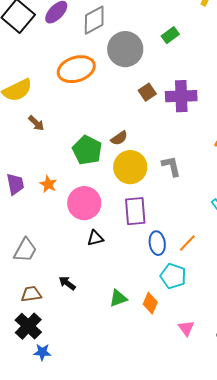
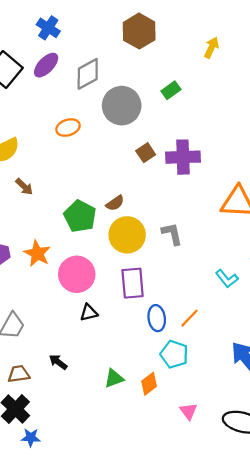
orange ellipse: (76, 69) -> (68, 128), size x0.6
orange star: (48, 184) -> (37, 253), size x1.4
orange diamond: (150, 303) -> (149, 384), turned 30

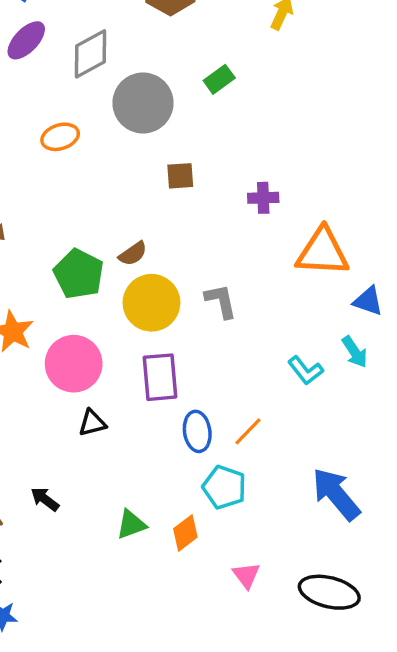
brown square: (146, 153) -> (180, 176), turned 30
purple cross: (183, 157) -> (263, 198), moved, size x0.6

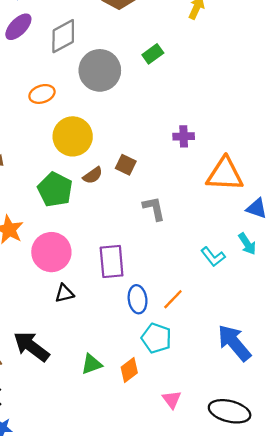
brown square: (180, 176) -> (126, 165), moved, turned 30
yellow circle: (151, 303) -> (73, 136), moved
black arrow: (45, 499) -> (31, 346), size x1.8

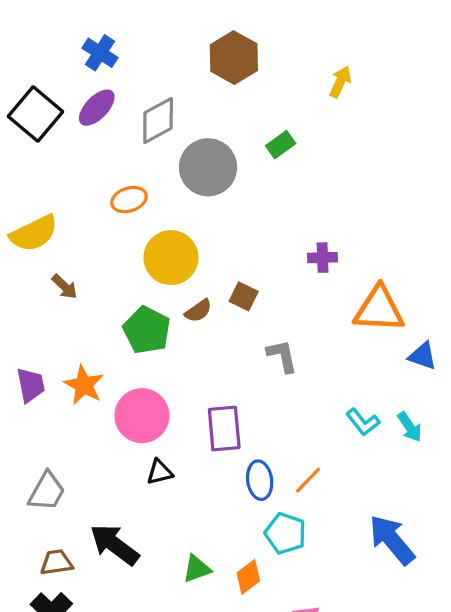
cyan arrow: (247, 244) -> (410, 427), moved

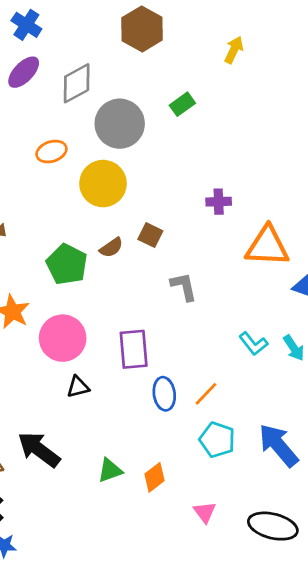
yellow circle: (171, 258) -> (103, 184), moved
cyan pentagon: (285, 533) -> (217, 440), moved

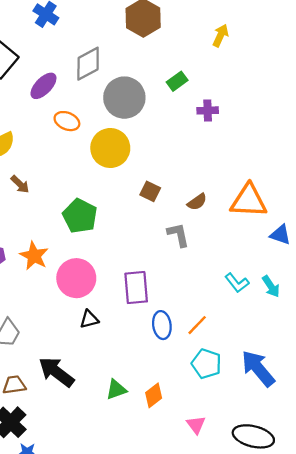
purple ellipse: (24, 72) -> (43, 86), moved
orange ellipse: (51, 152) -> (67, 121), turned 40
purple cross: (219, 202) -> (208, 110), moved
brown semicircle: (111, 248) -> (197, 202), moved

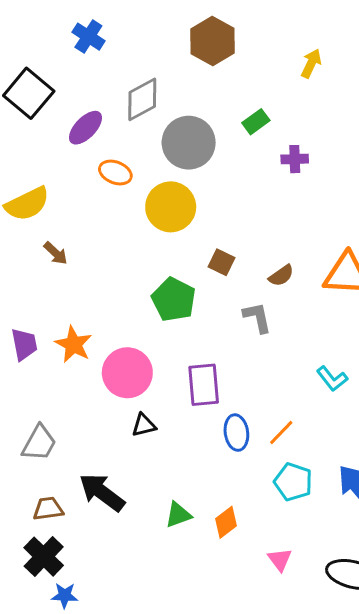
green pentagon: (80, 216) -> (174, 300), moved

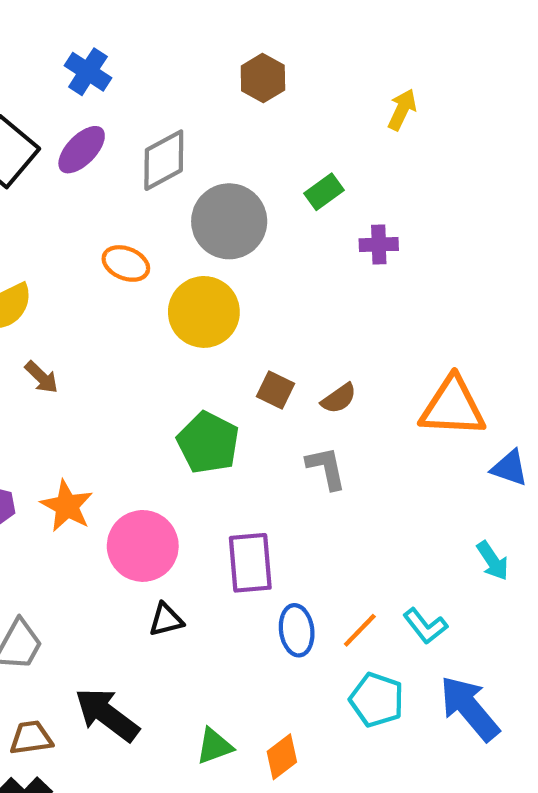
brown hexagon: (213, 41) -> (263, 78), size x0.7
purple ellipse: (85, 128) -> (82, 150), moved
brown semicircle: (281, 276) -> (339, 398), moved
cyan L-shape: (332, 379) -> (425, 626), moved

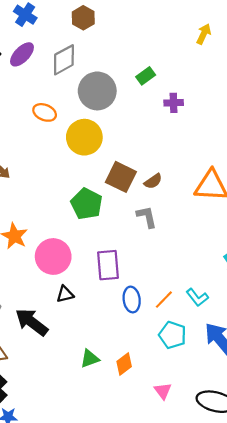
brown hexagon: (263, 78) -> (83, 18), moved
yellow arrow: (402, 110) -> (204, 34), moved
brown square: (276, 390) -> (121, 177), size x1.6
black arrow: (107, 715) -> (32, 322), moved

